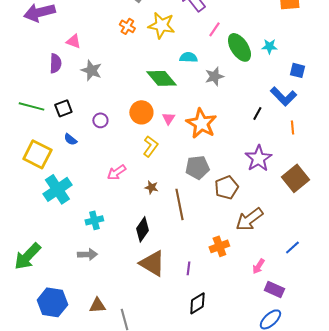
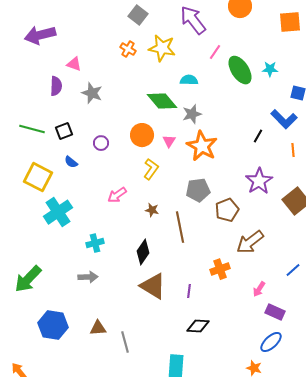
gray star: (214, 76) -> (192, 114), moved
black diamond: (197, 303) -> (198, 326), turned 35

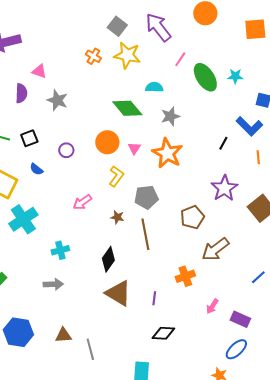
gray square: (138, 15) -> (117, 26), moved
gray star: (192, 114) -> (170, 116), moved
gray pentagon: (198, 190) -> (146, 197), moved
pink arrow: (259, 289) -> (212, 306), moved

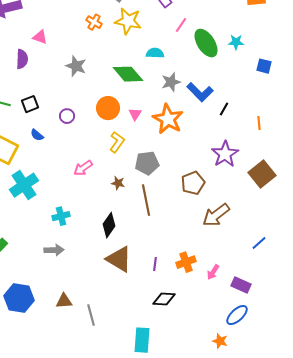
gray star: (57, 100) -> (76, 66), moved
blue L-shape: (249, 126) -> (200, 92), moved
orange cross: (185, 276) -> (186, 262), moved

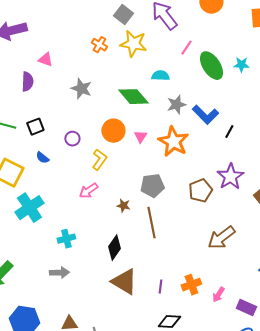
yellow L-shape: (117, 142) -> (99, 160), moved
brown pentagon: (193, 183) -> (200, 191), moved

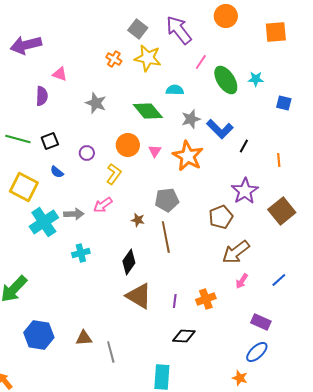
brown pentagon: (200, 191) -> (221, 217), moved
gray arrow: (59, 273) -> (74, 214), moved
pink arrow: (218, 295) -> (242, 281), moved

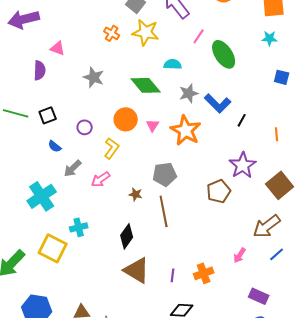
cyan star: (256, 79) -> (270, 38), moved
yellow square: (24, 187) -> (53, 248), moved
gray arrow: (74, 214) -> (73, 168), moved, turned 138
brown arrow: (236, 252) -> (267, 226), moved

